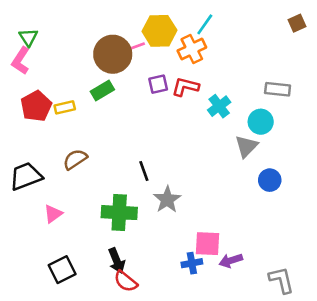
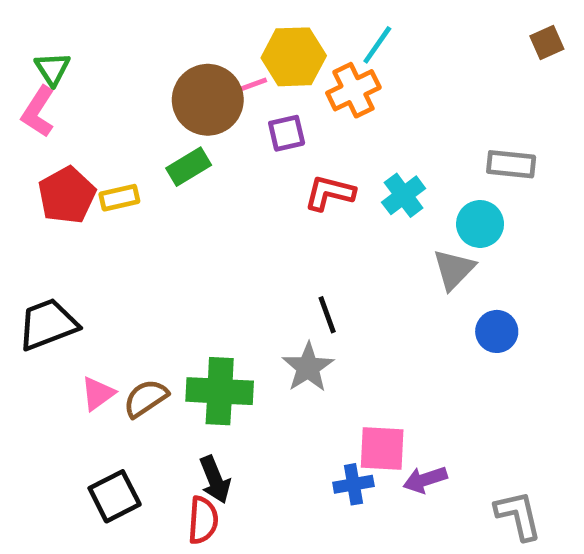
purple square: (158, 84) -> (287, 133), moved
red L-shape: (185, 87) -> (330, 193), moved
brown semicircle: (75, 159) -> (146, 398), moved
black line: (144, 171) -> (327, 315), moved
red semicircle: (126, 281) -> (203, 520), moved, turned -125

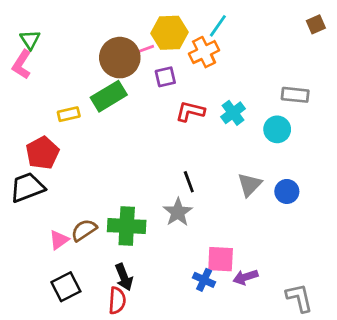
green rectangle: (189, 167) -> (109, 96), size x1.4
red pentagon: (67, 195) -> (42, 153), moved
gray triangle: (454, 269) -> (250, 185), moved
pink triangle: (98, 394) -> (59, 240), moved
blue cross: (353, 484) -> (204, 280), turned 35

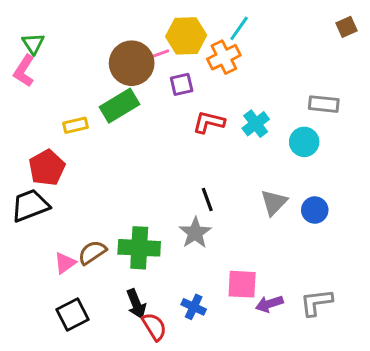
blue cross: (204, 280) -> (194, 307), moved
gray L-shape: (299, 298) -> (316, 302), moved, turned -84
red semicircle: (117, 301) -> (154, 327), moved, turned -36

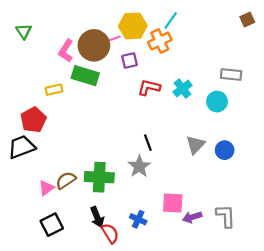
pink L-shape: (24, 71) -> (66, 51), moved
green rectangle: (119, 106) -> (85, 76), turned 48
gray L-shape: (316, 302) -> (226, 216), turned 95

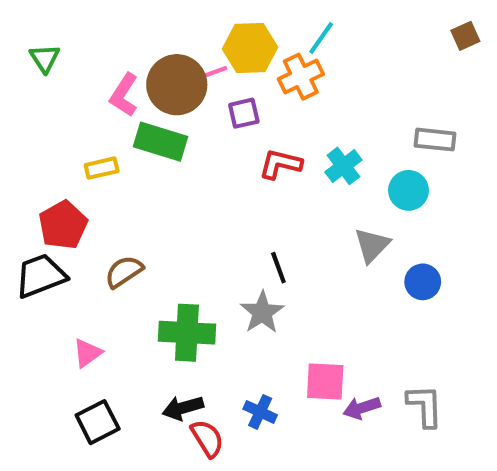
gray triangle: (195, 145) -> (372, 245), moved
brown semicircle: (66, 180) -> (124, 272), moved
black arrow: (97, 217) -> (183, 408), turned 96

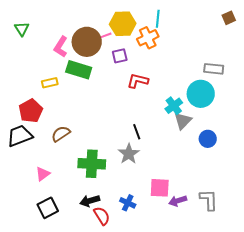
cyan line: (321, 38) -> (158, 19), turned -30
cyan cross: (343, 166) -> (174, 106), moved
cyan circle: (408, 190) -> (201, 94), size x1.4

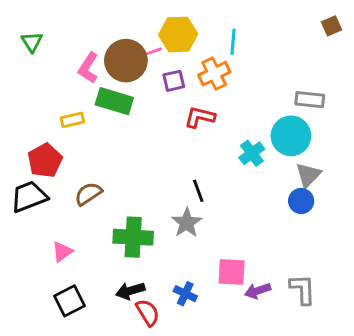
cyan line: (158, 19) -> (233, 42), moved
orange cross: (148, 38) -> (214, 74), moved
gray triangle: (183, 121) -> (308, 175), moved

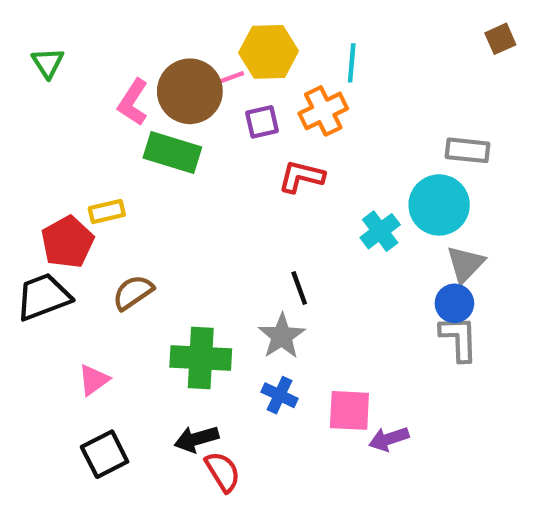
yellow rectangle: (72, 120) -> (107, 212), moved
gray L-shape: (303, 289) -> (459, 338), moved
blue cross: (185, 294) -> (280, 395), moved

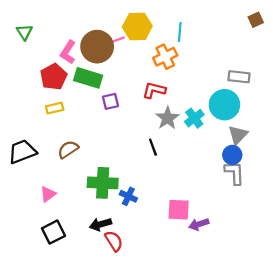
purple square: (262, 122) -> (110, 101), moved
red pentagon: (67, 242) -> (54, 77), moved
gray star: (282, 336) -> (167, 118), moved
blue cross: (280, 395) -> (128, 196), moved

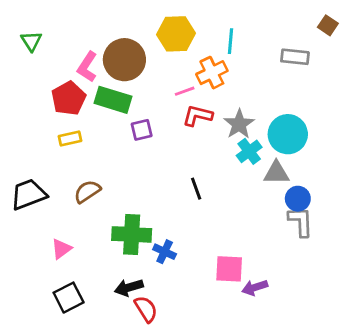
brown square: (256, 20) -> (328, 25), turned -32
pink line: (117, 40) -> (185, 91), moved
gray rectangle: (239, 77) -> (295, 57), moved
gray star: (167, 118) -> (239, 124), moved
gray triangle: (238, 135) -> (276, 173), moved, turned 45

